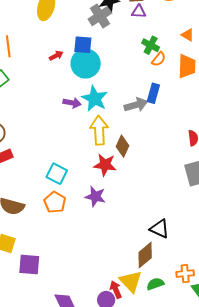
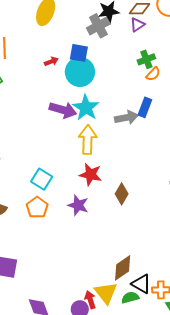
purple triangle: (139, 12) -> (137, 25), turned -42
green cross: (151, 45) -> (146, 59), turned 36
purple arrow: (72, 103) -> (63, 110), size x1.5
brown diamond: (123, 146) -> (122, 194), moved
black triangle: (160, 229) -> (141, 284), moved

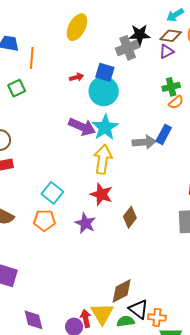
orange pentagon: (37, 207) -> (44, 220), turned 30

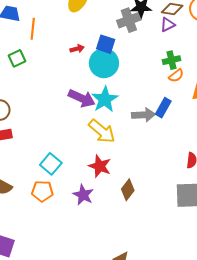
yellow arrow: (103, 159) -> (102, 131), turned 120

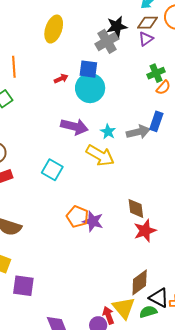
cyan star: (105, 99) -> (108, 132), moved, size x0.6
cyan square: (51, 164) -> (52, 170), moved
red star: (100, 166) -> (145, 231), moved, turned -30
brown diamond: (128, 190) -> (136, 208), turned -35
orange pentagon: (42, 191) -> (77, 217), moved, turned 30

